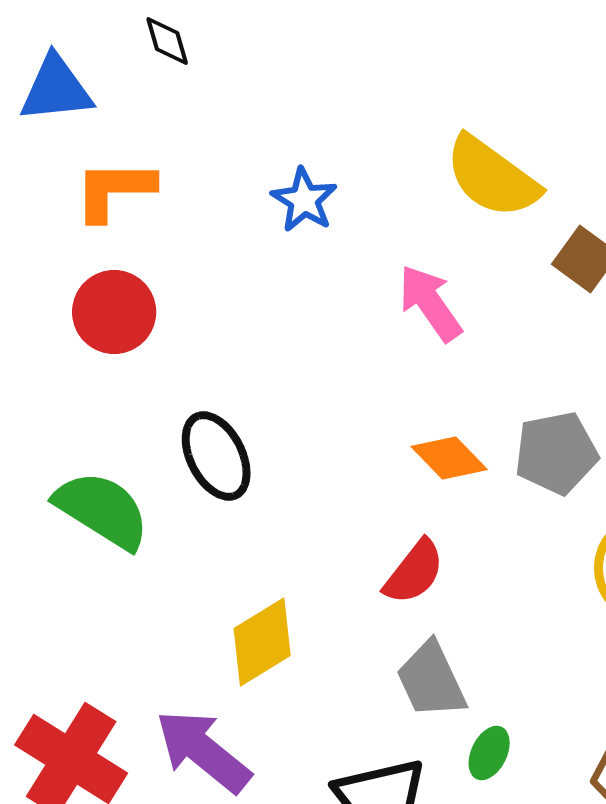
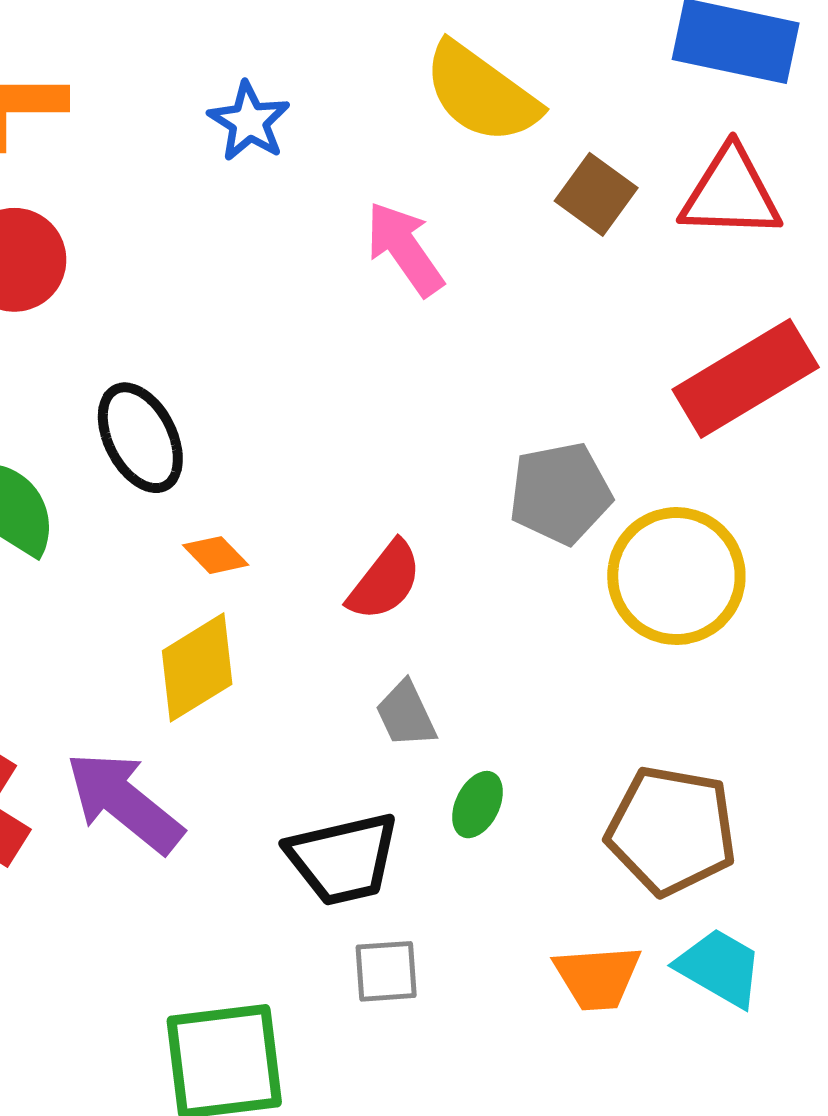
gray pentagon: (556, 453) -> (560, 493), moved
orange diamond: (449, 458) -> (216, 555), moved, size x0.7
gray trapezoid: (431, 680) -> (406, 714), size x0.7

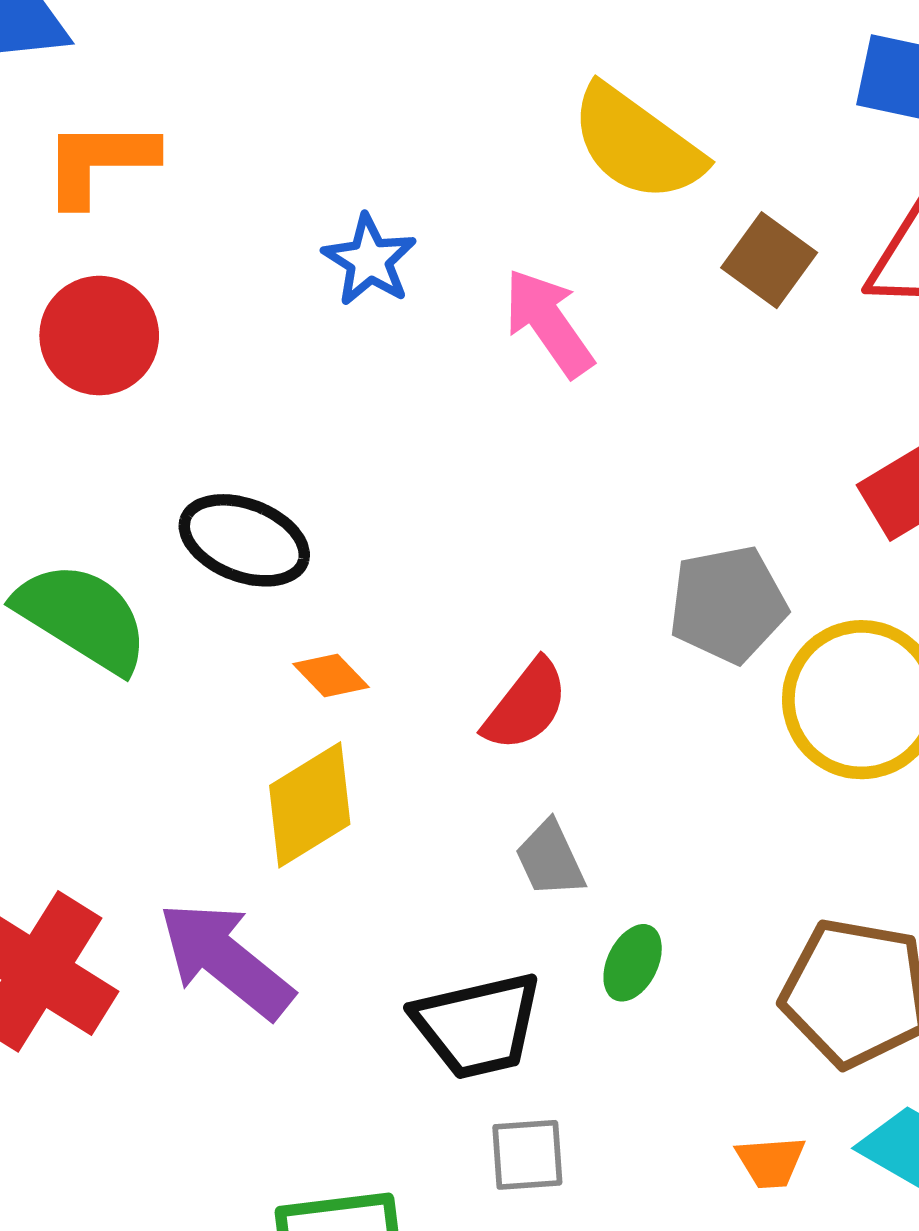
blue star: (249, 121) -> (369, 260), moved
black ellipse: (140, 438) -> (244, 540), turned -42
orange trapezoid: (597, 977) -> (771, 1162), size x0.7

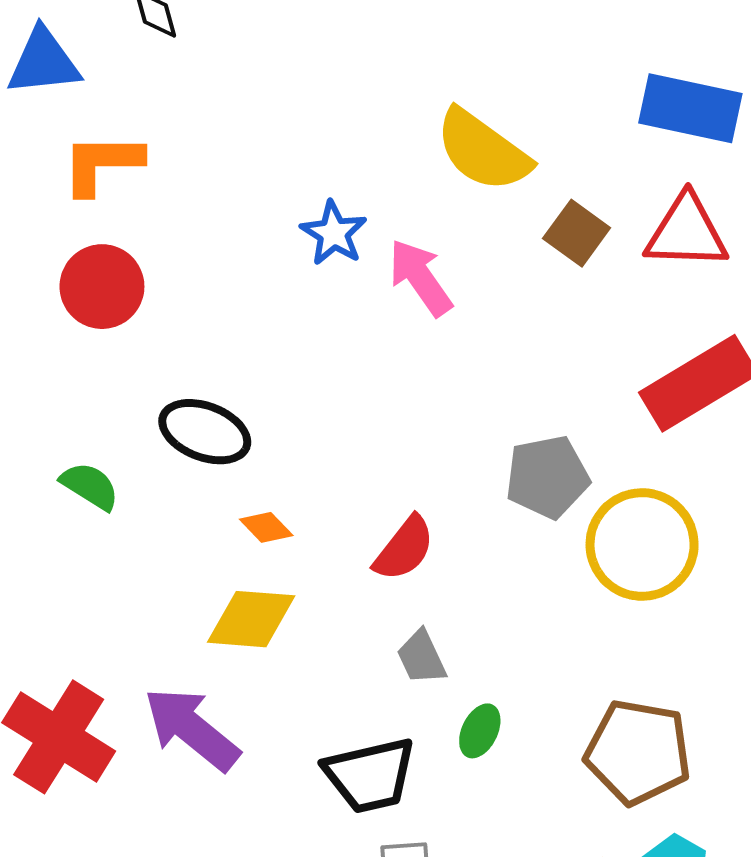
blue star: (369, 260) -> (334, 233), moved
green semicircle: (82, 617) -> (90, 486), size x0.6
yellow diamond: (310, 805) -> (251, 619), turned 36

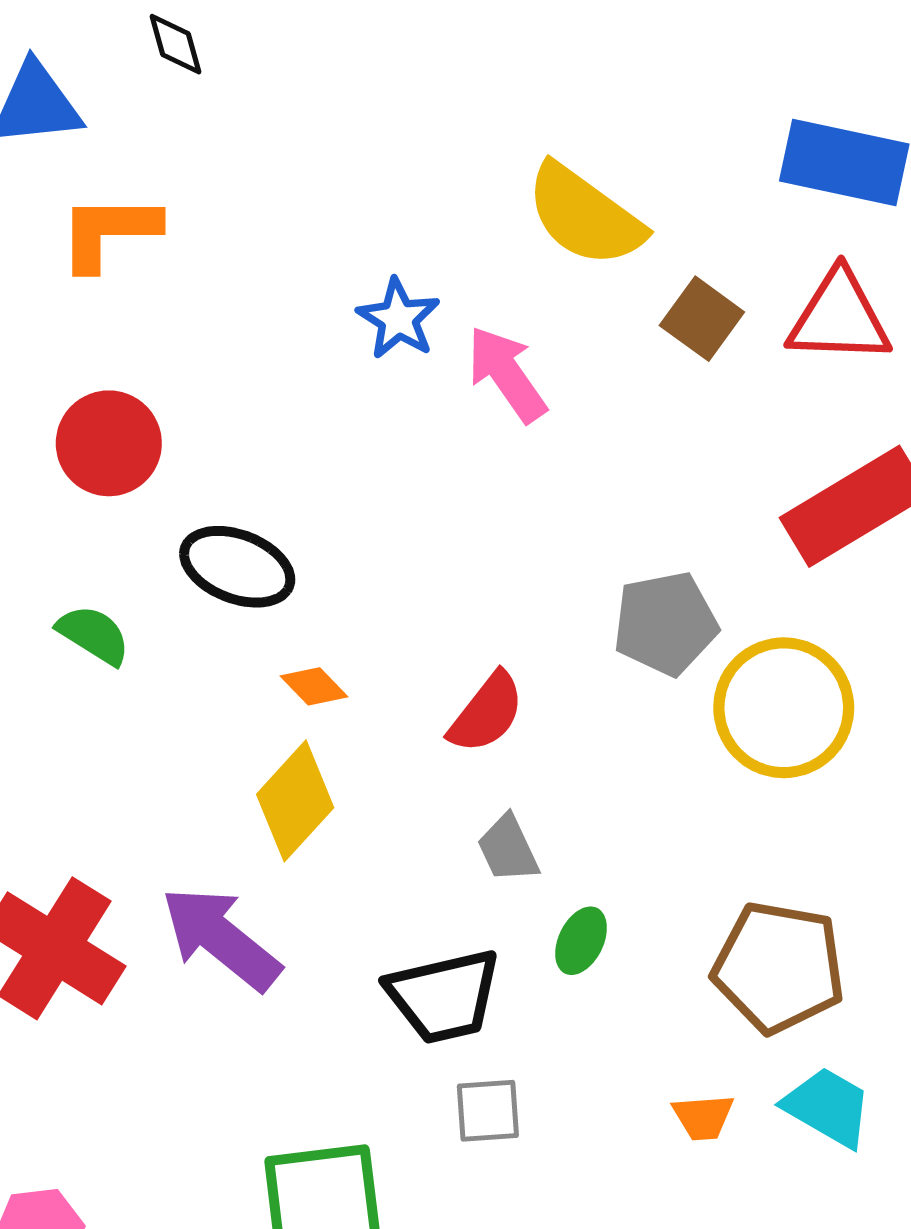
red circle: (102, 287) -> (109, 443), moved
yellow diamond: (251, 619) -> (295, 801), turned -52

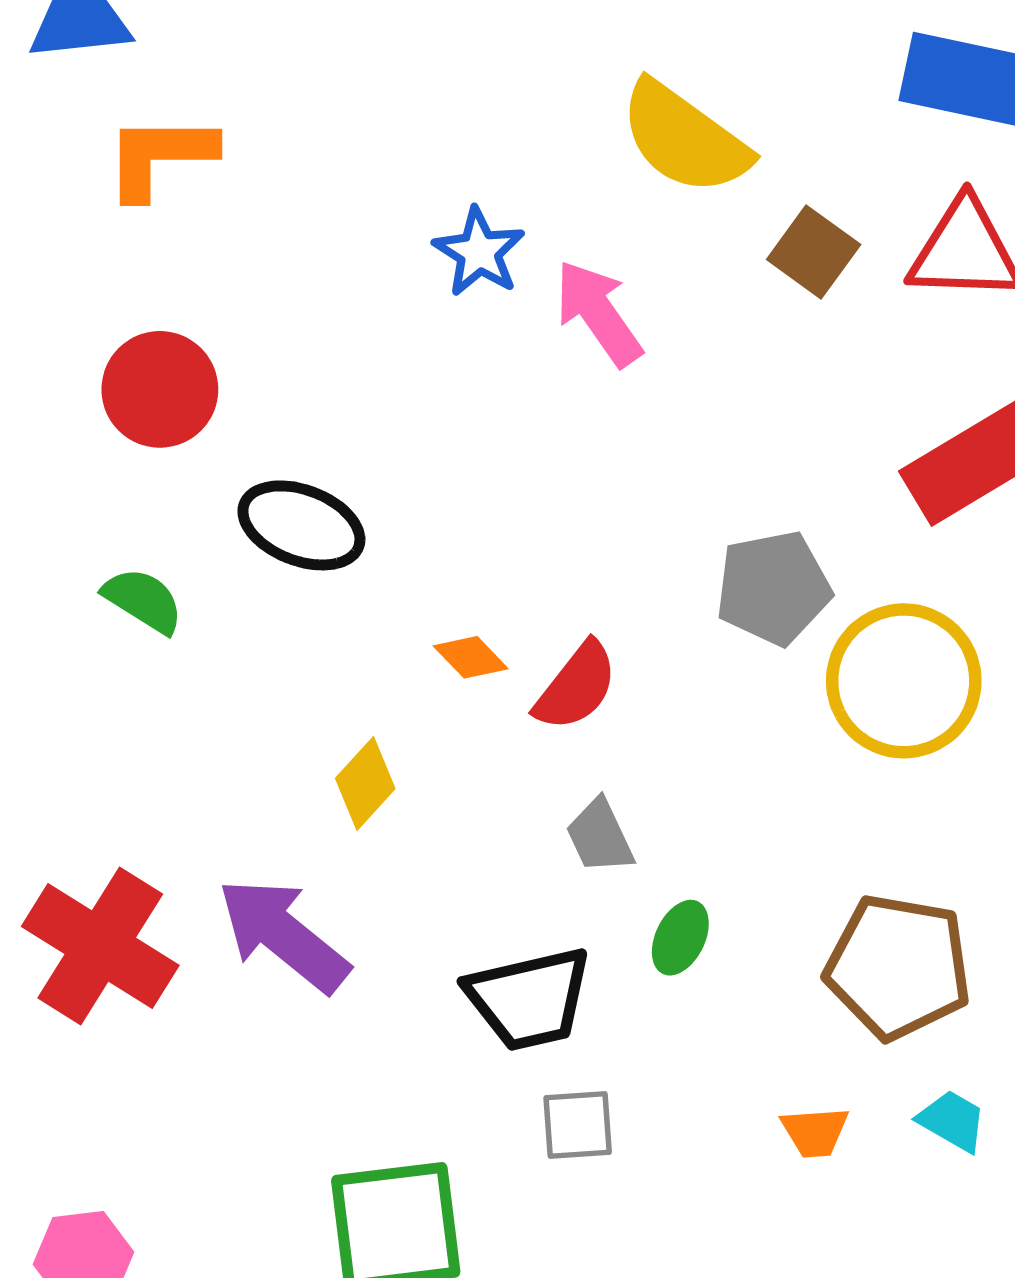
orange diamond: (314, 686) -> (471, 657), moved
yellow diamond: (295, 801) -> (365, 784), size x0.7
cyan trapezoid: (828, 1107) -> (952, 1121), size x0.7

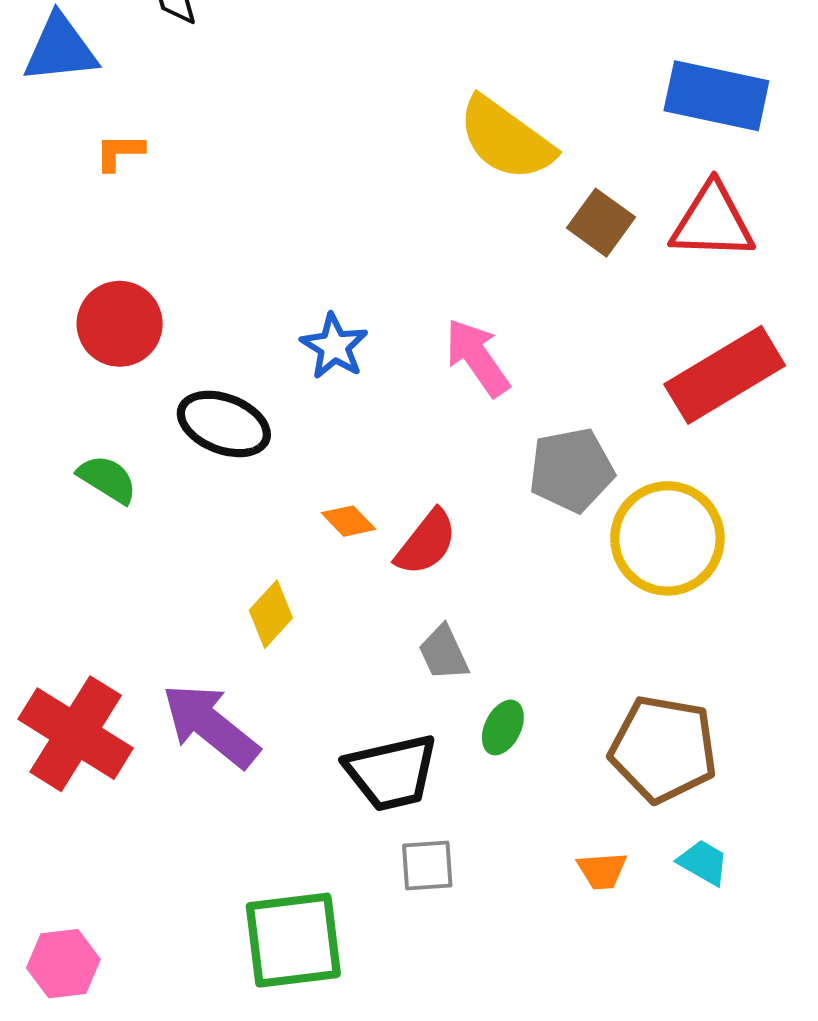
orange L-shape: (160, 156) -> (120, 152), size x0.6
blue star: (479, 252) -> (334, 346), moved
pink arrow: (598, 313) -> (477, 358), moved

